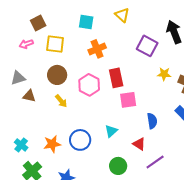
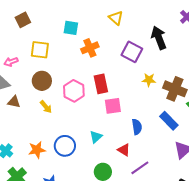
yellow triangle: (122, 15) -> (116, 18), moved
brown square: (38, 23) -> (23, 20), moved
pink arrow: (26, 44) -> (11, 62), moved
orange cross: (97, 49) -> (90, 48), moved

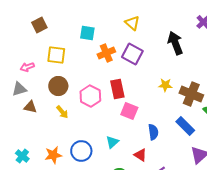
purple square: (132, 52) -> (132, 54), moved
pink square: (113, 106) -> (129, 111), turned 30

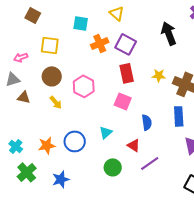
yellow triangle: (132, 23) -> (117, 13), moved
brown square: (39, 25) -> (33, 15), turned -35
red rectangle: (117, 89) -> (127, 73), moved
blue rectangle: (185, 126) -> (179, 116), turned 42

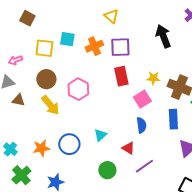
cyan square: (81, 23) -> (67, 39), moved
purple square: (126, 44) -> (120, 47), turned -30
pink square: (123, 101) -> (142, 99), moved, turned 36
yellow arrow: (56, 102) -> (50, 105), size x1.5

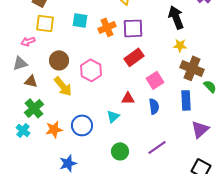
yellow square: (44, 48) -> (45, 23), moved
red rectangle: (121, 76) -> (134, 57), turned 66
yellow star: (153, 78) -> (180, 45), moved
red triangle: (128, 148) -> (128, 98), moved, turned -32
green cross: (21, 175) -> (34, 108), moved

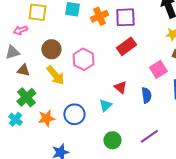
pink square: (155, 80) -> (158, 69), moved
red triangle: (128, 98) -> (120, 87), turned 40

